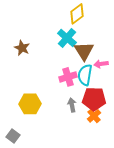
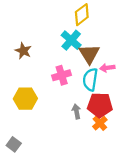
pink cross: (68, 77) -> (62, 75), moved
yellow hexagon: (30, 104) -> (25, 99), moved

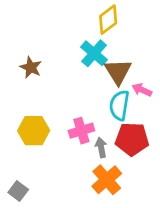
pink arrow: (107, 68) -> (142, 90), turned 32
pink cross: (62, 75) -> (81, 131), moved
orange cross: (100, 123) -> (107, 180), moved, size x1.5

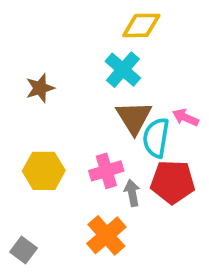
yellow diamond: (108, 20) -> (141, 25), turned 36
brown star: (31, 67) -> (40, 88), turned 30
brown triangle: (118, 72) -> (134, 117), moved
orange cross: (107, 180) -> (106, 235), moved

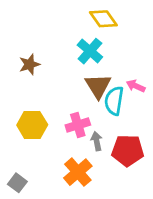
yellow diamond: (141, 25) -> (103, 19), turned 56
red pentagon: (173, 182) -> (128, 150), moved

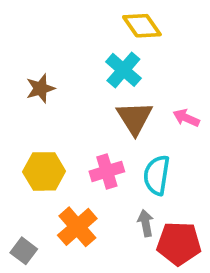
cyan semicircle: (114, 101) -> (157, 175), moved
gray arrow: (97, 141) -> (146, 223), moved
red pentagon: (128, 150) -> (179, 243), moved
orange cross: (78, 172) -> (77, 227), moved

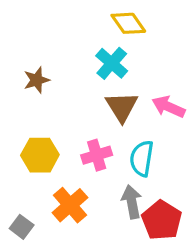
pink arrow: (186, 118) -> (168, 107), size x1.4
gray arrow: (146, 223) -> (132, 202), size x1.4
red pentagon: (179, 243) -> (162, 220), turned 30

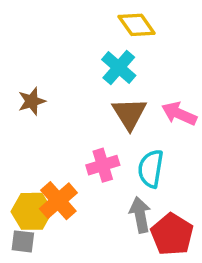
brown star: (37, 80) -> (32, 101), moved
yellow hexagon: (40, 155) -> (32, 211), moved
orange cross: (70, 205) -> (58, 201), moved
gray square: (22, 227) -> (23, 241), turned -30

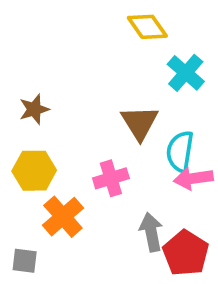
cyan cross: (119, 67) -> (186, 73), moved
pink arrow: (179, 114) -> (193, 178), moved, turned -32
cyan semicircle: (151, 169) -> (180, 151), moved
yellow hexagon: (32, 211) -> (34, 171), moved

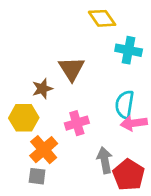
cyan cross: (186, 73) -> (129, 50), turned -30
brown star: (34, 109) -> (42, 89), moved
brown triangle: (140, 123) -> (72, 69), moved
gray square: (25, 261) -> (37, 176), moved

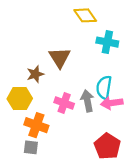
pink cross: (77, 123) -> (64, 103), turned 36
orange cross: (44, 150) -> (36, 125), turned -30
gray arrow: (105, 160) -> (87, 101), moved

